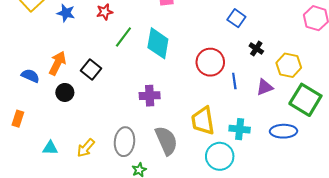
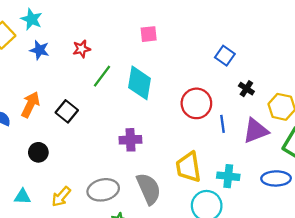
purple triangle: (265, 87) -> (256, 131), size x1.4
black circle: (65, 92) -> (38, 152), moved
gray ellipse: (124, 142) -> (103, 190), turned 72

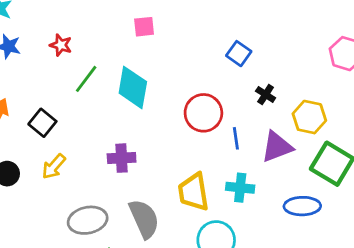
red star: (82, 49) -> (61, 45), turned 30
cyan cross: (228, 176) -> (240, 188), moved
yellow arrow: (61, 197) -> (54, 167), moved

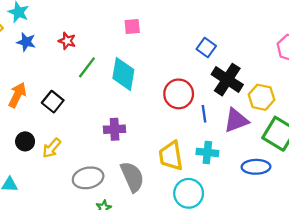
black cross: (266, 94) -> (227, 80), size x2.0
yellow arrow: (54, 167) -> (52, 148), moved

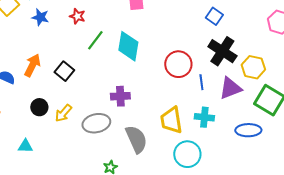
blue square: (206, 47) -> (214, 16), moved
gray ellipse: (88, 178) -> (96, 123), moved

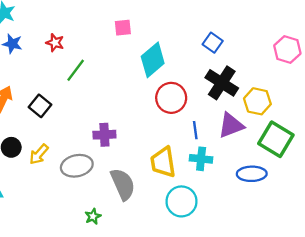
cyan diamond: (128, 46) -> (153, 60), moved, turned 40
blue line: (201, 82) -> (195, 130), moved

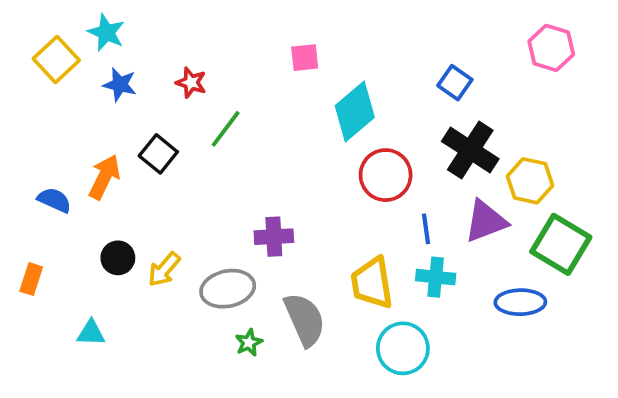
pink hexagon: (287, 50) -> (551, 48), moved
black square: (40, 106) -> (158, 154), moved
green star: (93, 216) -> (249, 343), moved

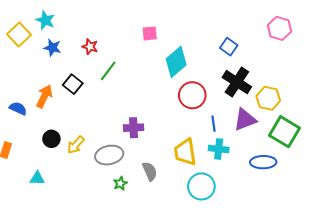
gray semicircle: (305, 319) -> (150, 171), size x0.7

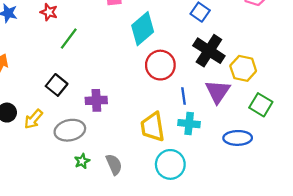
black square: (73, 84) -> (57, 85), moved
purple triangle: (245, 120) -> (218, 92), turned -35
green square: (284, 132) -> (261, 105), size x0.7
gray semicircle: (150, 171) -> (114, 164), moved

